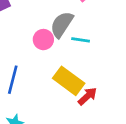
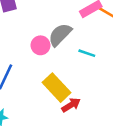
cyan line: (81, 40) -> (87, 53), moved

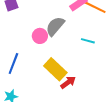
cyan line: (87, 53) -> (88, 41), moved

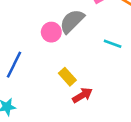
yellow rectangle: (55, 69) -> (67, 77), size x0.6

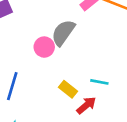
cyan line: (113, 44) -> (99, 82), moved

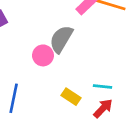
red arrow: (86, 105) -> (103, 108), moved

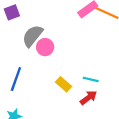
gray semicircle: (61, 39) -> (33, 36), moved

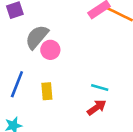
yellow rectangle: (64, 84) -> (47, 91), moved, turned 42

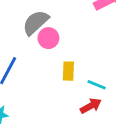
yellow rectangle: (47, 91) -> (68, 71), moved

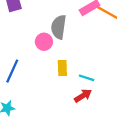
gray semicircle: (36, 23) -> (59, 27), moved, turned -35

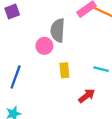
cyan line: (87, 78) -> (101, 69), moved

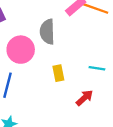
pink circle: (44, 46) -> (21, 50), moved, size x1.5

